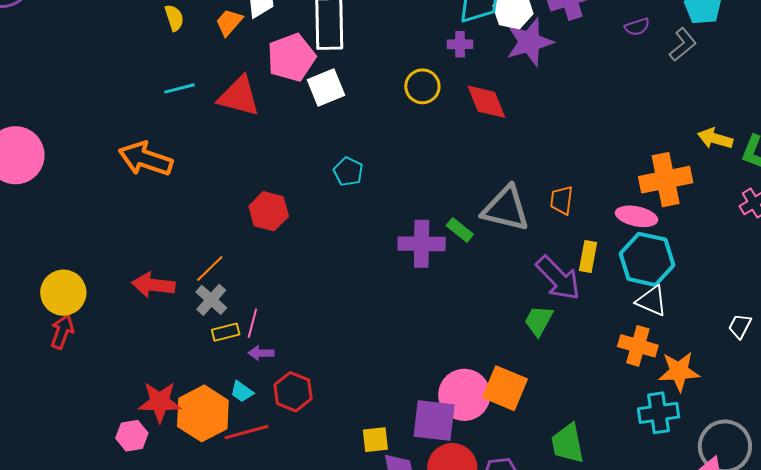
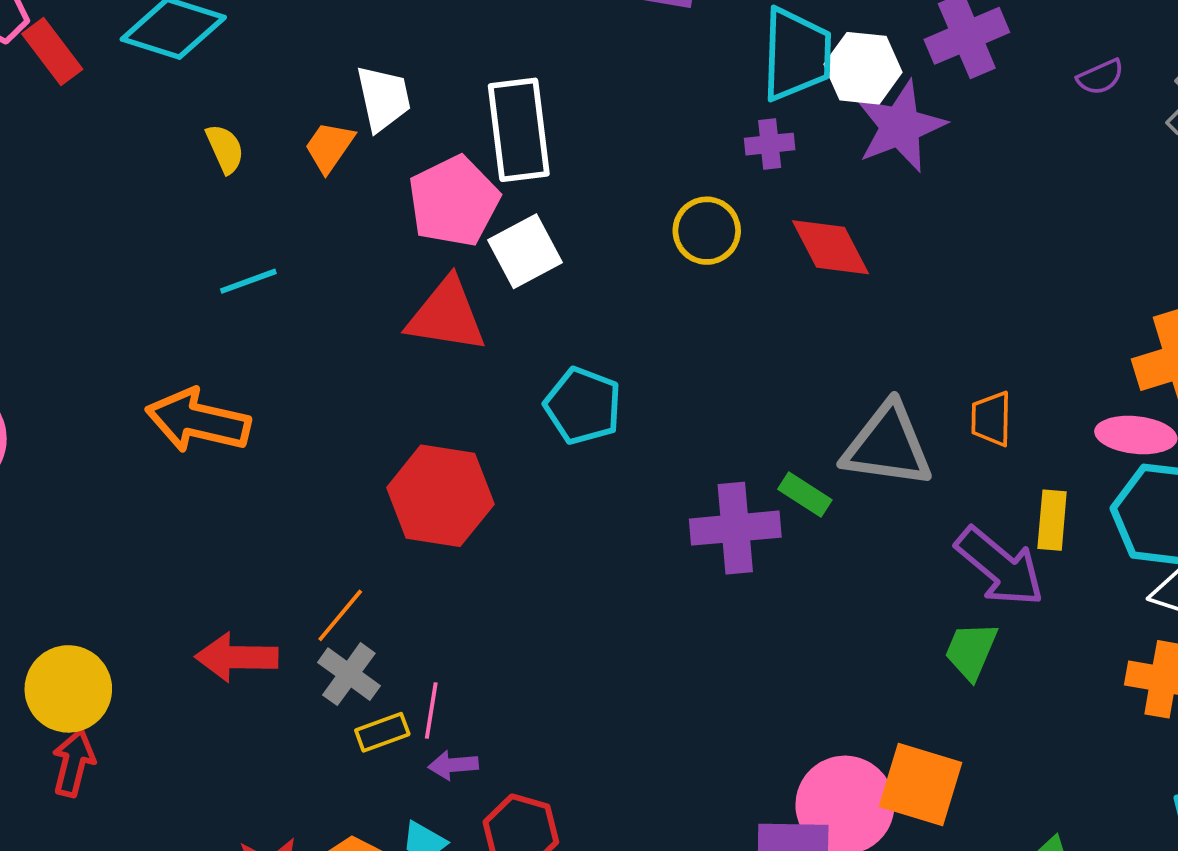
red triangle: (239, 96) -> (446, 315), moved
cyan pentagon: (348, 172) -> (583, 406), size x1.4
red hexagon: (269, 211) -> (440, 496), size x1.4

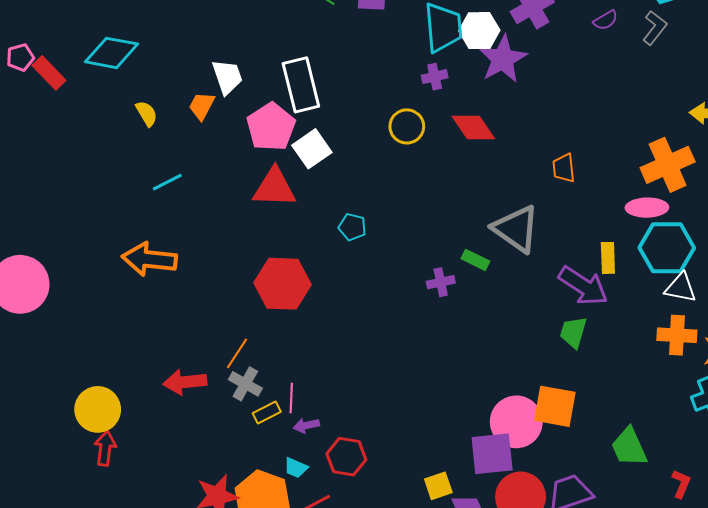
cyan pentagon: (583, 406) -> (352, 227), size x0.7
orange trapezoid: (991, 419) -> (564, 168), moved
gray triangle: (887, 445) -> (516, 229), turned 34
purple cross: (735, 528) -> (441, 282), size x0.6

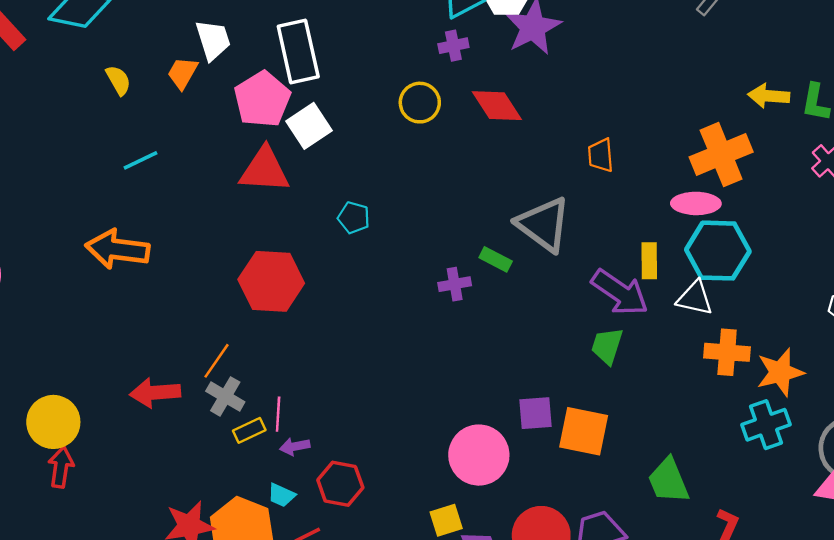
white triangle: (681, 288) -> (695, 298), moved
pink circle: (516, 422) -> (479, 455), moved
purple square: (492, 454) -> (536, 413), moved, size x0.7

